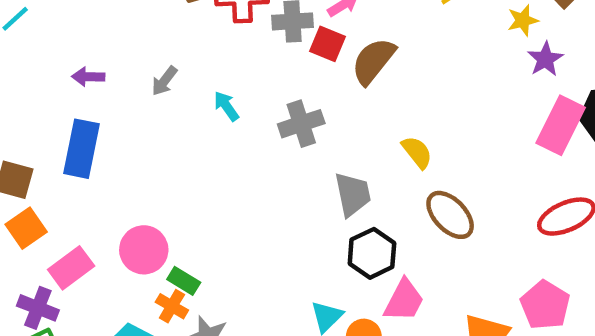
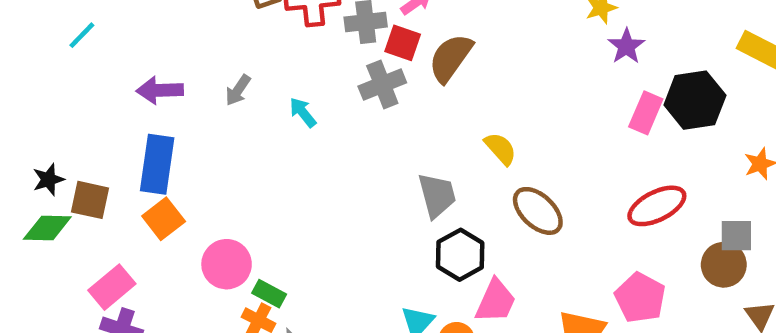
purple arrow: (88, 77) -> (160, 90), size x1.4
gray cross: (301, 124) -> (382, 84), moved
pink rectangle: (561, 125) -> (646, 113), size x0.7
orange square: (26, 228) -> (164, 219), moved
pink rectangle: (71, 268) -> (112, 287), moved

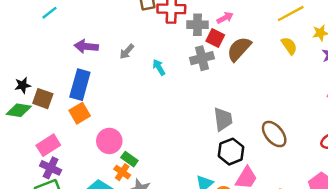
yellow semicircle: (500, 149) -> (289, 46), moved

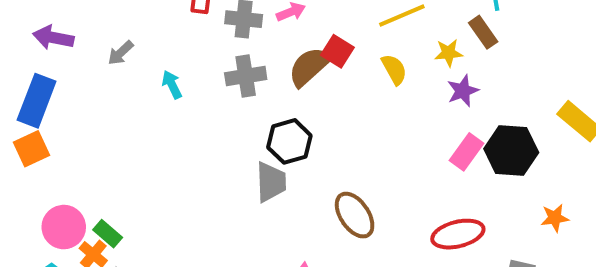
red square: (215, 38) -> (337, 51), moved
pink circle: (109, 141) -> (64, 227), moved
black hexagon: (231, 152) -> (289, 141), moved

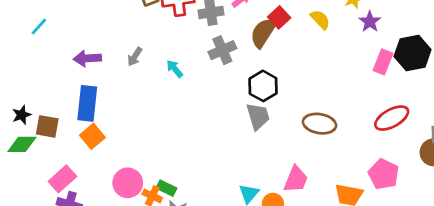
red square: (337, 51) -> (279, 17), turned 30
brown ellipse: (355, 215) -> (320, 124), turned -32
green rectangle: (108, 234) -> (166, 188), moved

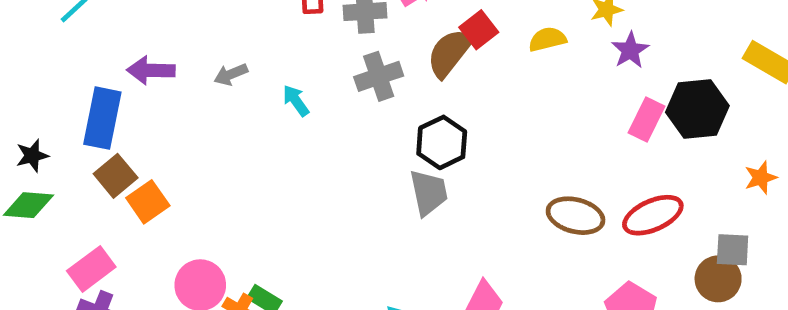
yellow semicircle: (320, 19) -> (547, 39), turned -65
gray arrow: (135, 57) -> (231, 74), turned 30
blue rectangle: (87, 103) -> (102, 118), moved
brown ellipse: (320, 124) -> (576, 216), moved
brown square: (47, 126) -> (116, 176), moved, turned 35

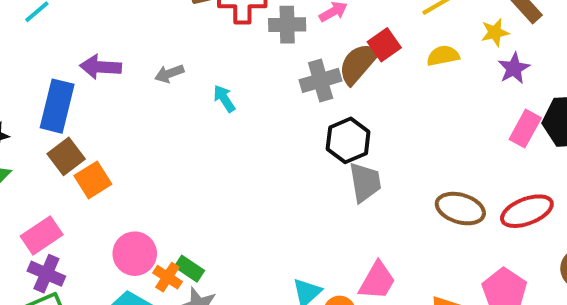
gray cross: (379, 76) -> (321, 80), moved
gray trapezoid: (429, 193) -> (365, 182), moved

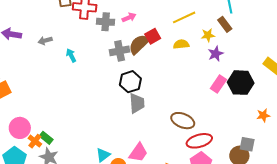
red ellipse: (527, 211) -> (199, 141), moved

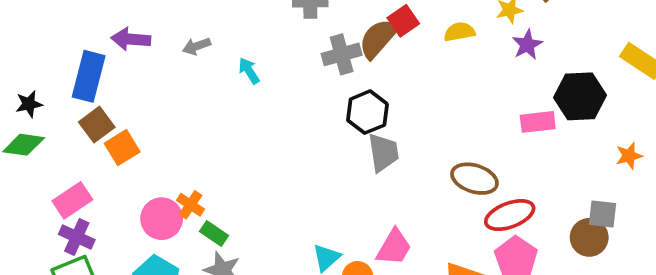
pink rectangle: (218, 84) -> (538, 122), moved, turned 54
orange cross: (35, 141) -> (190, 205), moved

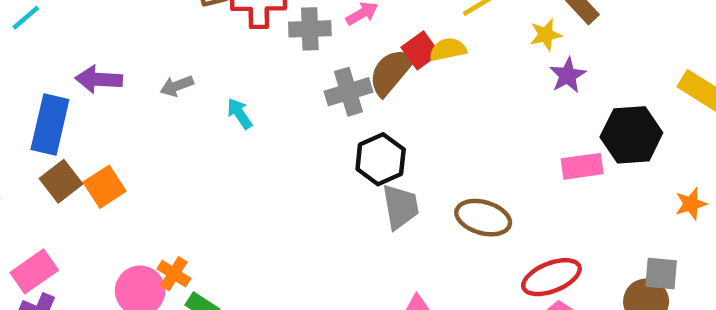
yellow semicircle: (459, 32) -> (448, 49), moved
orange square: (122, 148) -> (105, 187), moved
brown ellipse: (474, 179) -> (483, 218), moved

